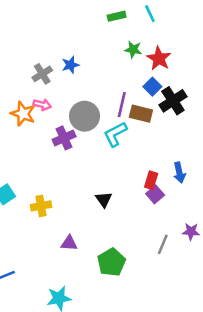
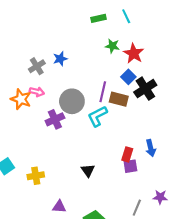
purple square: (155, 194) -> (130, 166), turned 32

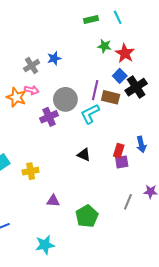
black triangle: (88, 170) -> (84, 155), moved, turned -32

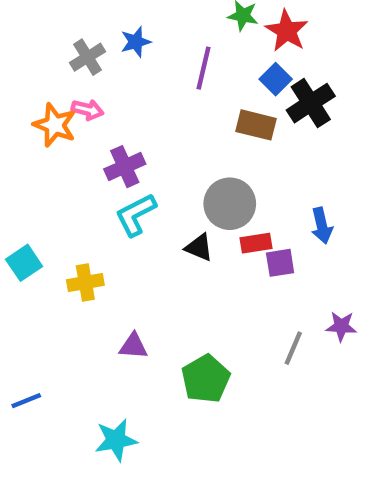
purple line: (95, 90) -> (203, 68), moved
gray circle: (65, 99) -> (230, 204), moved
cyan L-shape: (90, 114) -> (136, 215), moved
red rectangle: (119, 151) -> (256, 243), moved, turned 64

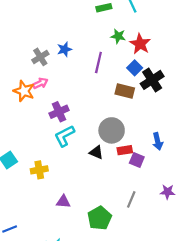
pink arrow: (88, 110) -> (40, 83), turned -40
purple square: (280, 263) -> (137, 160), turned 32
gray line: (293, 348) -> (131, 199), moved

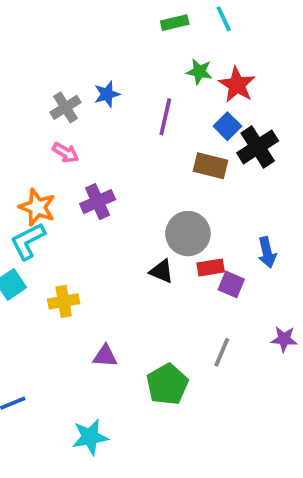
pink arrow: (40, 83) -> (65, 153), turned 56
orange star: (24, 91) -> (37, 207), moved
cyan L-shape: (64, 136) -> (28, 241), moved

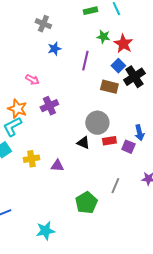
gray cross: (65, 107) -> (43, 24), moved, turned -35
purple square: (231, 284) -> (128, 147), moved
purple triangle: (105, 356) -> (57, 166), moved

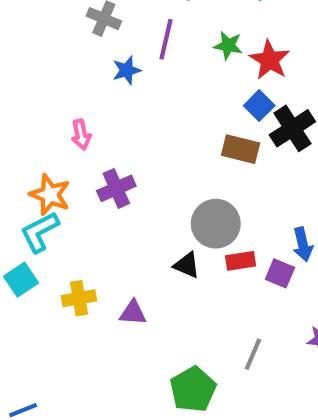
purple line: (85, 61) -> (166, 39), moved
pink arrow: (32, 80) -> (81, 135), turned 48

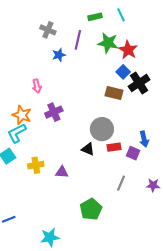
green star: (228, 45) -> (108, 43), size x1.5
gray line: (253, 354) -> (121, 183), moved

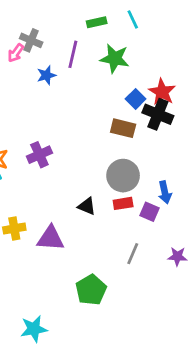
red star: (128, 50) -> (162, 92), moved
black cross: (139, 83) -> (158, 114), turned -35
pink arrow: (37, 86) -> (16, 53), moved, turned 48
gray circle: (102, 129) -> (123, 176), moved
purple triangle: (62, 172) -> (51, 238), size x1.5

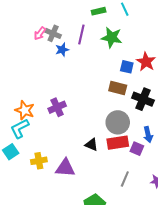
gray cross: (31, 40) -> (53, 33), moved
blue square: (136, 99) -> (127, 67), turned -32
black cross: (158, 114) -> (143, 99), moved
red rectangle: (123, 203) -> (118, 143), size x1.5

